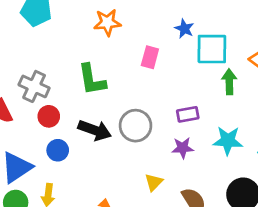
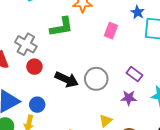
green L-shape: (92, 80) -> (61, 27), moved, turned -95
purple rectangle: (188, 114) -> (134, 74), turned 42
blue circle: (58, 150) -> (37, 105), moved

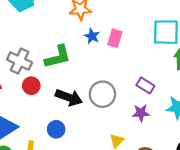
blue star: (138, 12) -> (92, 36), moved
green L-shape: (61, 27) -> (58, 57), moved
blue circle: (37, 105) -> (56, 129), moved

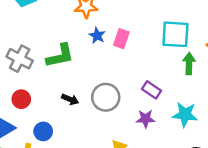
red circle: (31, 86) -> (21, 99), moved
black arrow: (69, 98) -> (70, 99), size x0.6
blue circle: (56, 129) -> (43, 131), moved

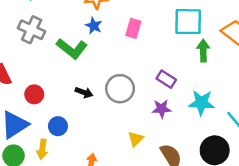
blue star: (97, 35) -> (94, 26), moved
green L-shape: (60, 56) -> (72, 49), turned 52
gray cross: (20, 59) -> (32, 30), moved

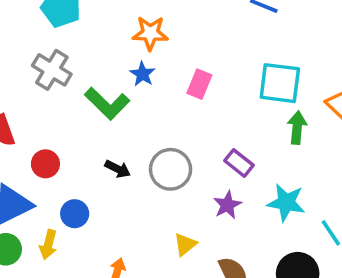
purple star: (162, 109) -> (227, 205), turned -30

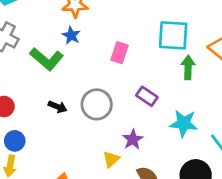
pink rectangle: (199, 84) -> (120, 53), moved
purple star: (227, 205) -> (133, 139), moved
blue circle: (75, 214) -> (15, 141), moved

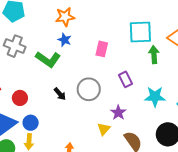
purple rectangle: (147, 96) -> (126, 79), turned 35
black arrow: (58, 107) -> (60, 94), turned 32

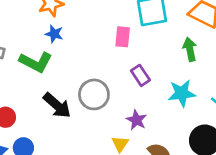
pink rectangle: (102, 49) -> (123, 37), moved
green arrow: (154, 55) -> (190, 49), moved
black arrow: (60, 94) -> (57, 105), size x1.6

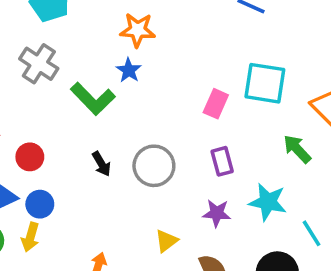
green arrow: (190, 49) -> (297, 149), turned -50
black arrow: (57, 105) -> (101, 164), size x0.6
purple star: (136, 120) -> (217, 213), moved, turned 30

